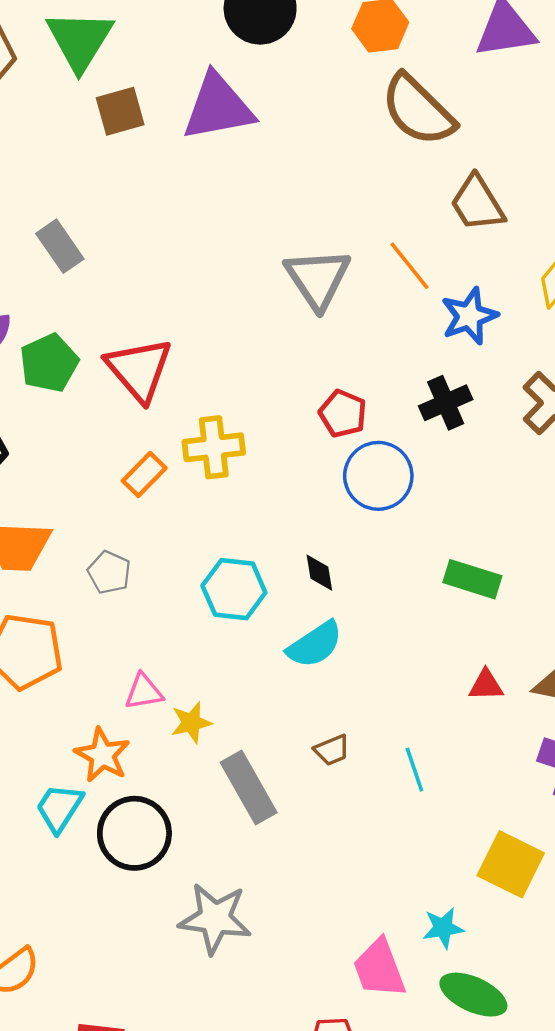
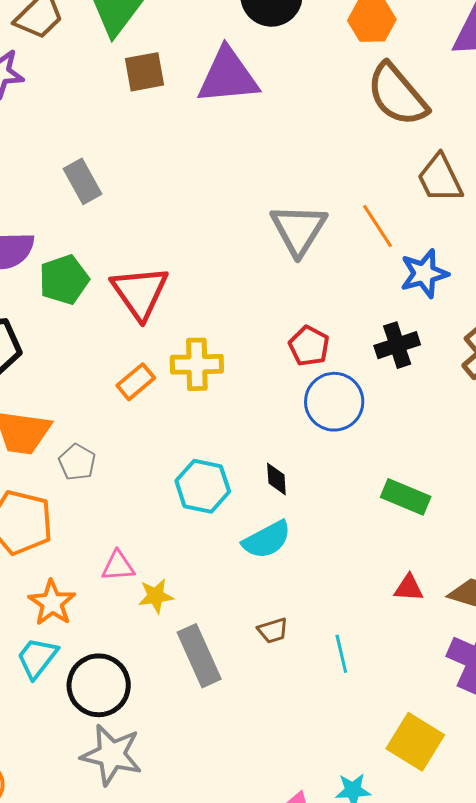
gray pentagon: (109, 572) -> (77, 462), moved
orange star: (102, 755) -> (52, 603), moved
gray star: (215, 918) -> (112, 755), moved

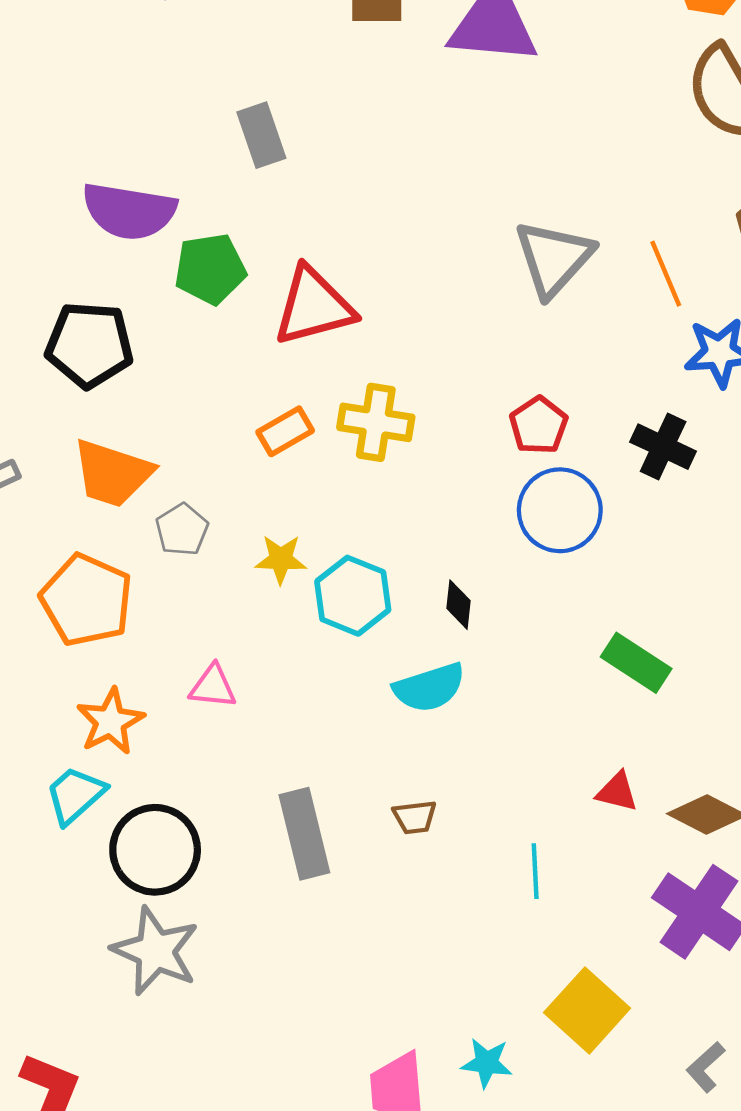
red triangle: (140, 292) -> (314, 306), turned 40
black cross: (397, 345) -> (663, 447), turned 33
yellow star: (156, 596) -> (281, 559), moved
cyan line: (341, 654) -> (535, 871), moved

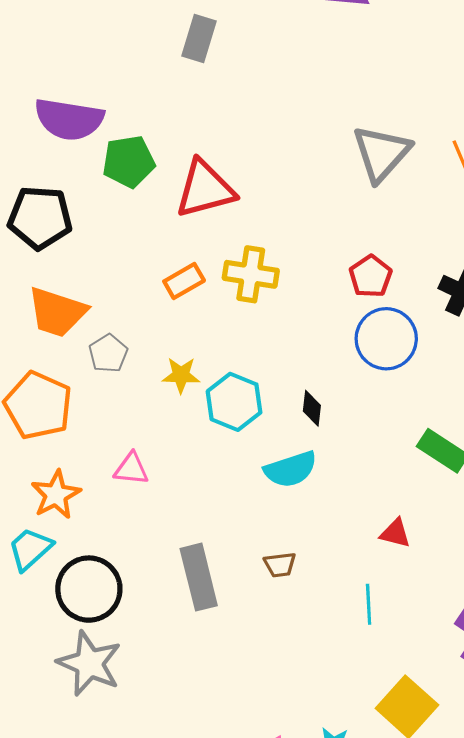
gray rectangle: (261, 135) -> (199, 39), moved, turned 36
red triangle: (617, 792) -> (395, 533), moved

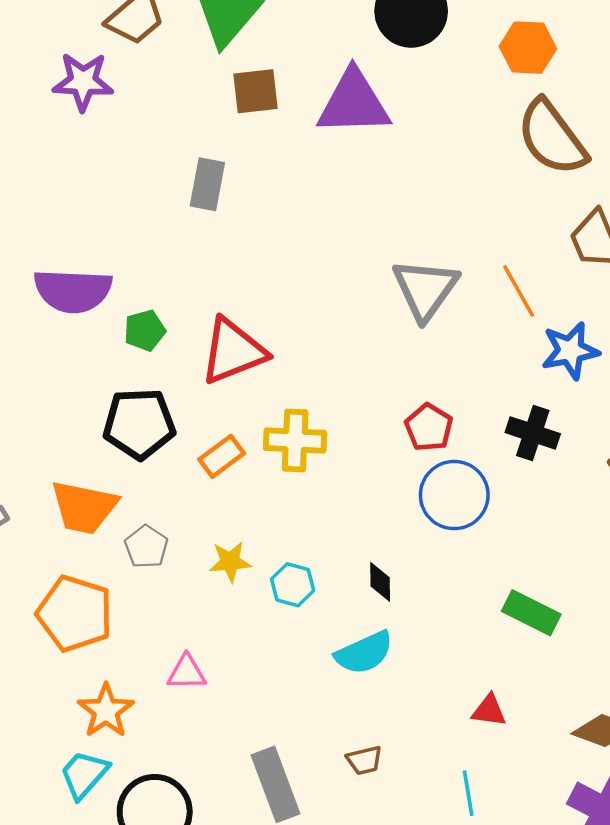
green pentagon: (129, 162) -> (145, 330), size x0.7
black pentagon: (40, 218) -> (139, 424), moved
cyan hexagon: (234, 402) -> (293, 585), size x0.7

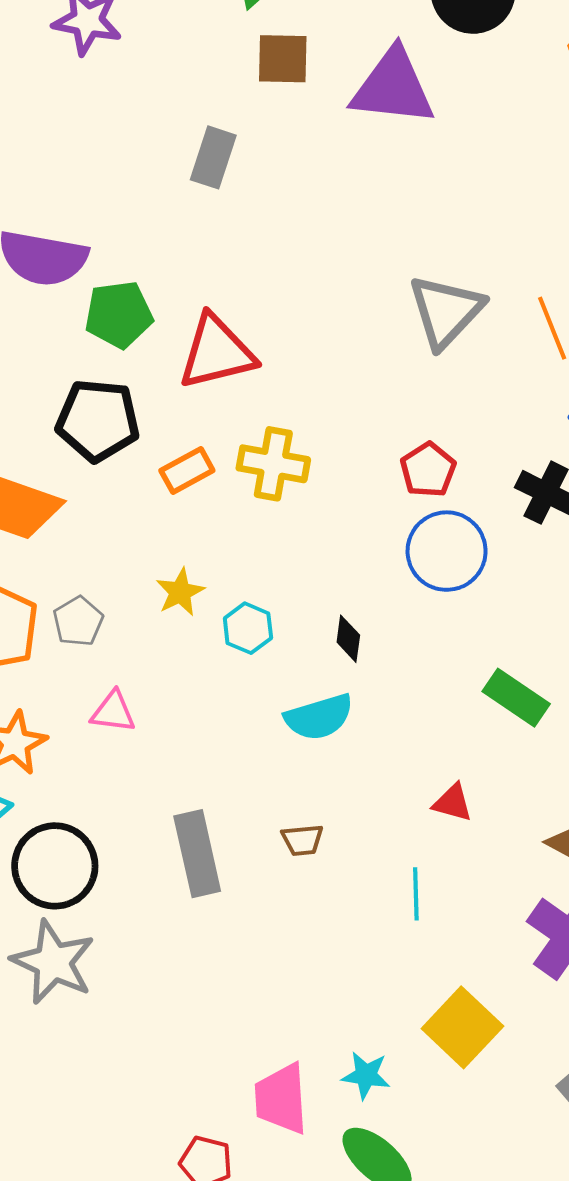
green pentagon: (145, 330) -> (119, 315), size x1.4
gray pentagon: (146, 547) -> (78, 621), moved
yellow star: (230, 562) -> (180, 592), turned -30

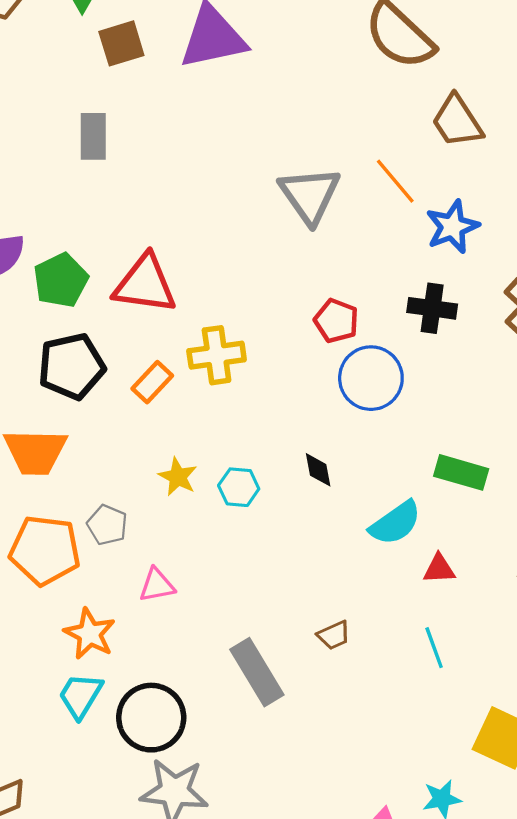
red triangle: (217, 352) -> (145, 284), turned 40
cyan semicircle: (319, 717) -> (395, 523), moved

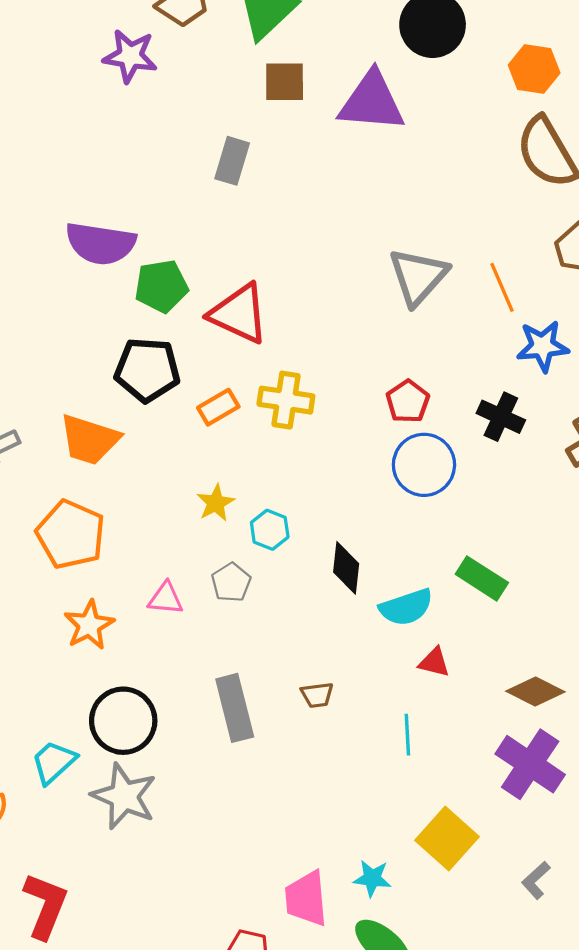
black diamond: (318, 470) -> (346, 568), moved, size x1.4
gray pentagon: (107, 525) -> (231, 582), moved
cyan trapezoid: (81, 696) -> (54, 762), moved

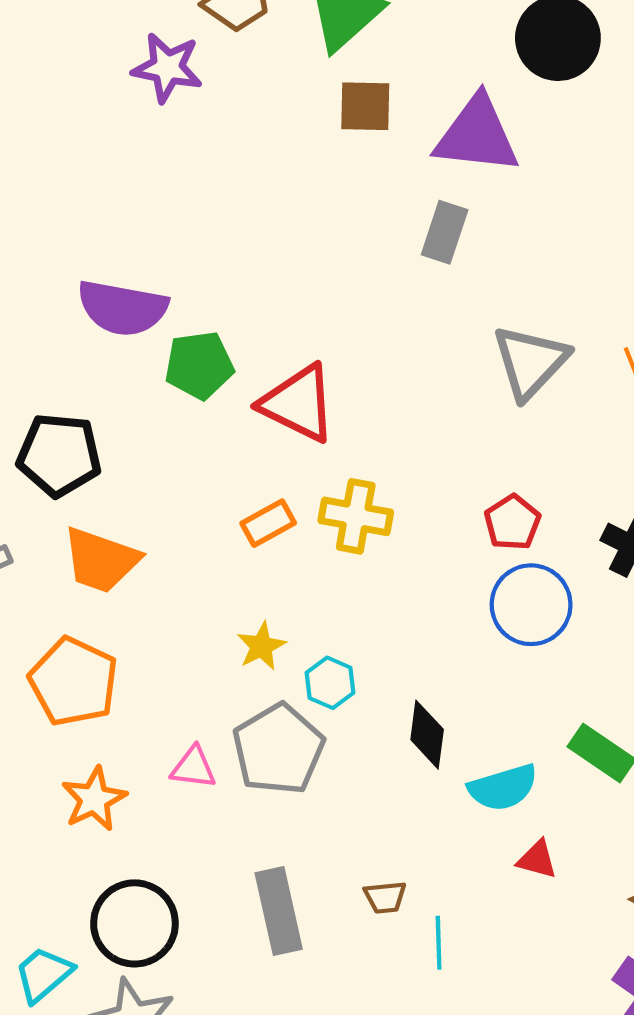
gray rectangle: (232, 161) -> (445, 232), moved
black pentagon: (147, 370) -> (59, 455), moved
gray pentagon: (231, 582) -> (278, 749), size x1.8
cyan line: (407, 735) -> (439, 943), moved

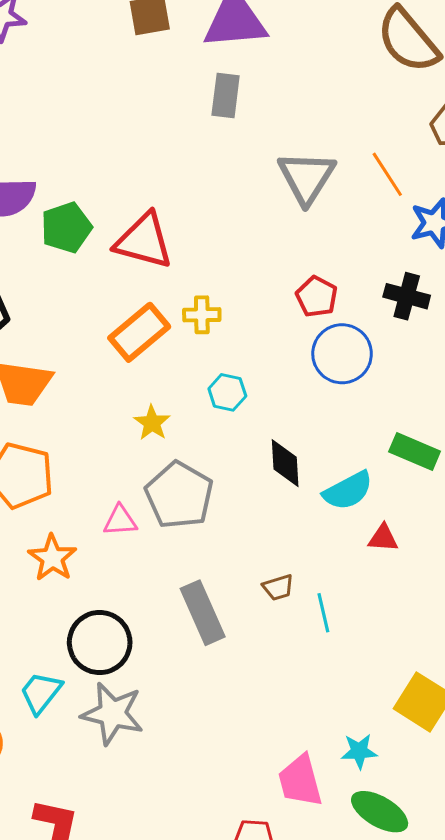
yellow cross: (356, 516) -> (202, 315), size x0.7
orange rectangle: (268, 523) -> (139, 332), size x1.5
cyan hexagon: (330, 683) -> (227, 392), moved

